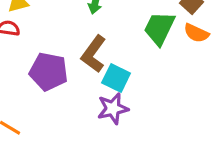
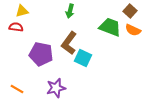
green trapezoid: (159, 28) -> (110, 27), turned 85
purple star: (113, 109) -> (56, 88), moved

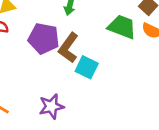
purple pentagon: (41, 54) -> (44, 39), moved

